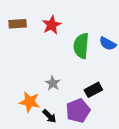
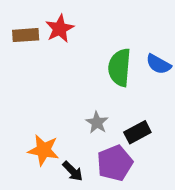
red star: (52, 25) -> (60, 29), moved
gray star: (53, 83) -> (97, 123), moved

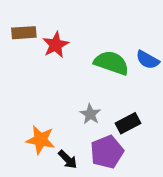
red star: (60, 29) -> (56, 45), moved
green semicircle: (120, 67) -> (111, 63), turned 104

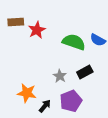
black rectangle: (128, 123) -> (85, 72), moved
black arrow: (68, 159) -> (45, 106), turned -96

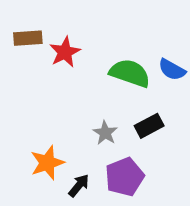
orange star: (27, 93) -> (47, 163), turned -30

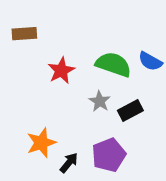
red star: (65, 52) -> (61, 71), moved
gray star: (105, 133) -> (100, 101), moved

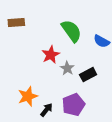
green semicircle: (113, 64) -> (71, 31), moved, turned 35
red star: (61, 71) -> (51, 55), moved

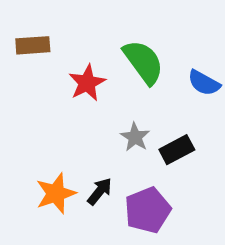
red star: (51, 55) -> (87, 83), moved
black arrow: (46, 110) -> (100, 191), moved

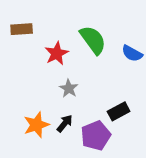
gray star: (135, 137) -> (69, 88), moved
black rectangle: (177, 150) -> (119, 111), moved

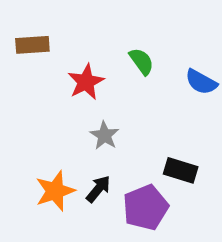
green semicircle: (93, 40) -> (141, 61), size x0.6
black rectangle: (119, 111) -> (181, 170), turned 45

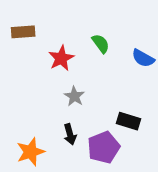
black arrow: (98, 189) -> (70, 134), turned 126
orange star: (55, 191) -> (30, 152), moved

